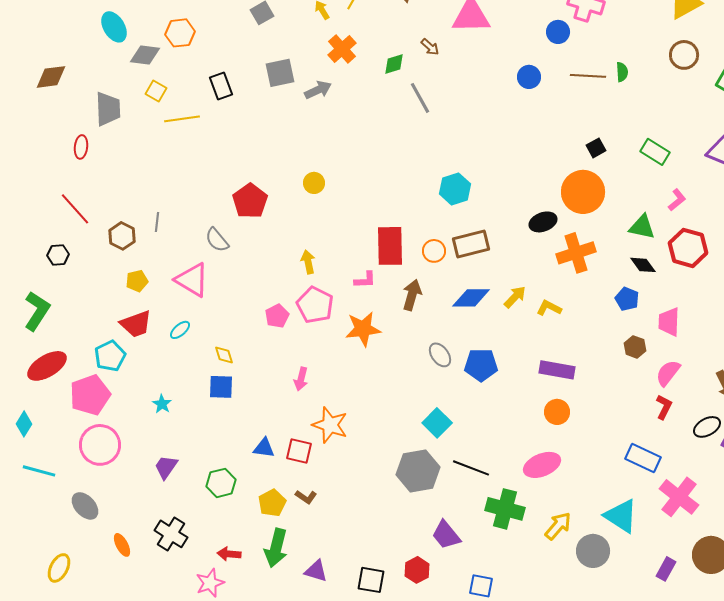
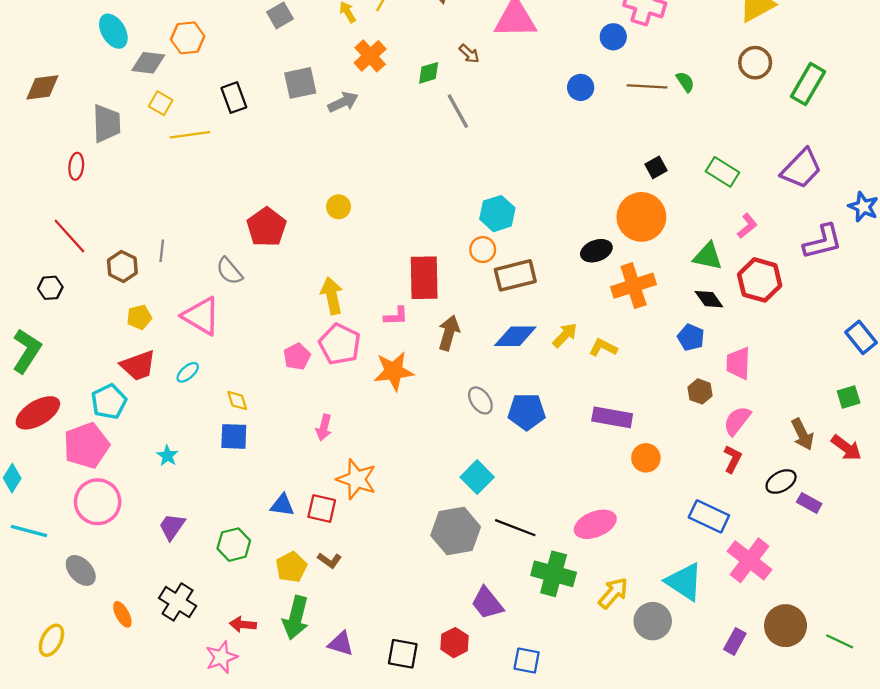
green semicircle: (622, 72) -> (685, 82), turned -30
orange circle: (434, 251) -> (483, 250), moved
yellow arrow: (308, 262) -> (332, 296), size x1.4
orange circle: (557, 412) -> (646, 458), moved

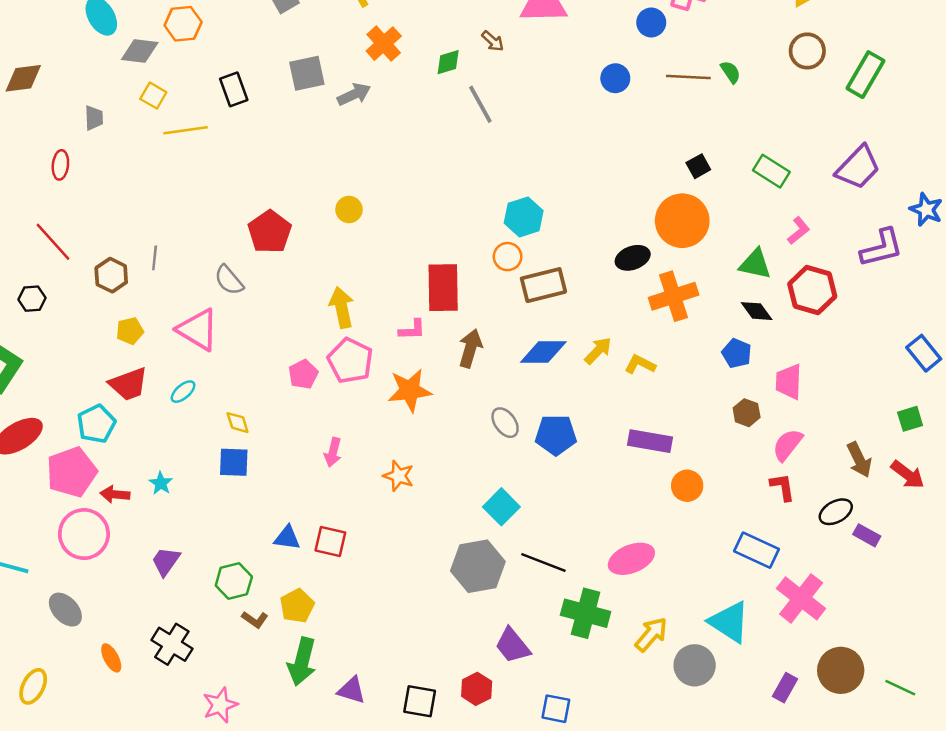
gray trapezoid: (107, 123) -> (94, 118), size x0.6
red L-shape: (733, 459) -> (783, 487), turned -36
orange star: (357, 479) -> (399, 476), moved, size x0.7
brown L-shape: (330, 560) -> (255, 619), moved
red arrow: (243, 625) -> (115, 494), moved

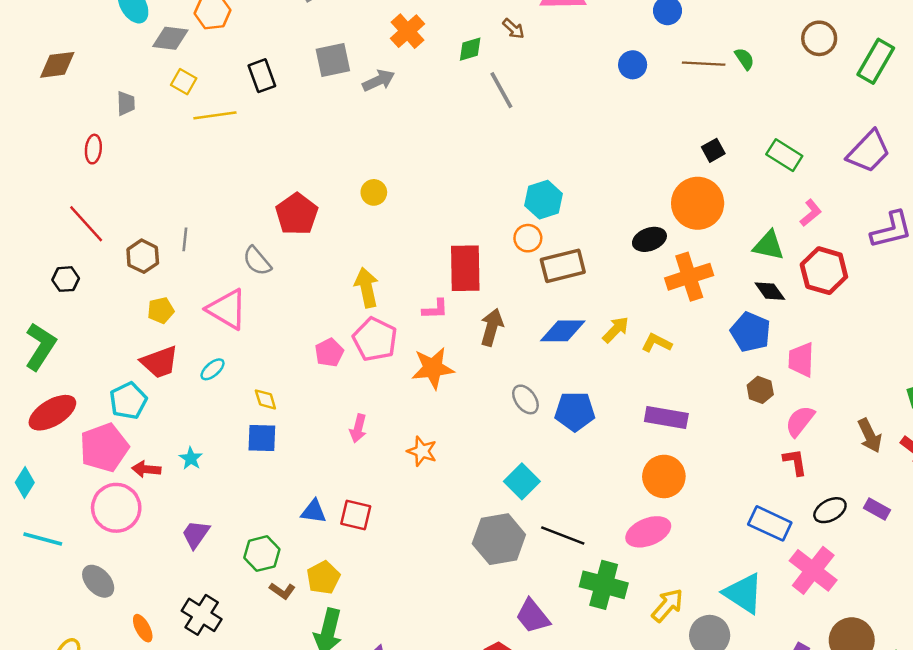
blue pentagon: (737, 353) -> (751, 332), size x1.4
orange circle: (687, 486) -> (664, 476), moved, size x1.4
black ellipse: (836, 512) -> (830, 510), moved

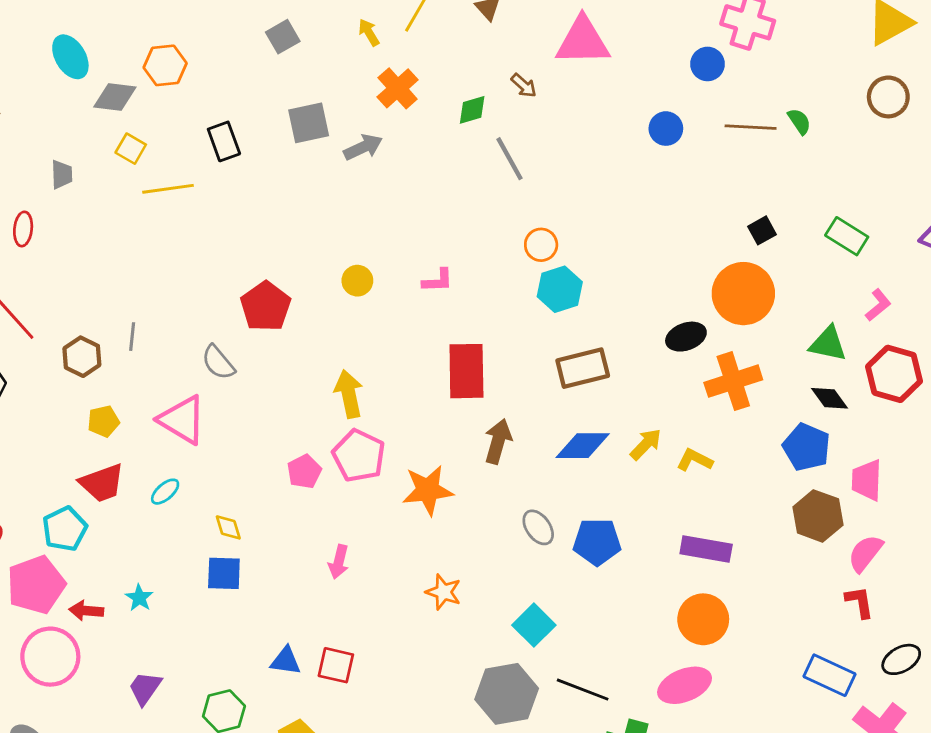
orange circle: (528, 238) -> (541, 245), moved
pink L-shape: (435, 309) -> (438, 281), moved
brown hexagon: (760, 390) -> (818, 516), size x1.6
orange star: (422, 451) -> (443, 592), moved

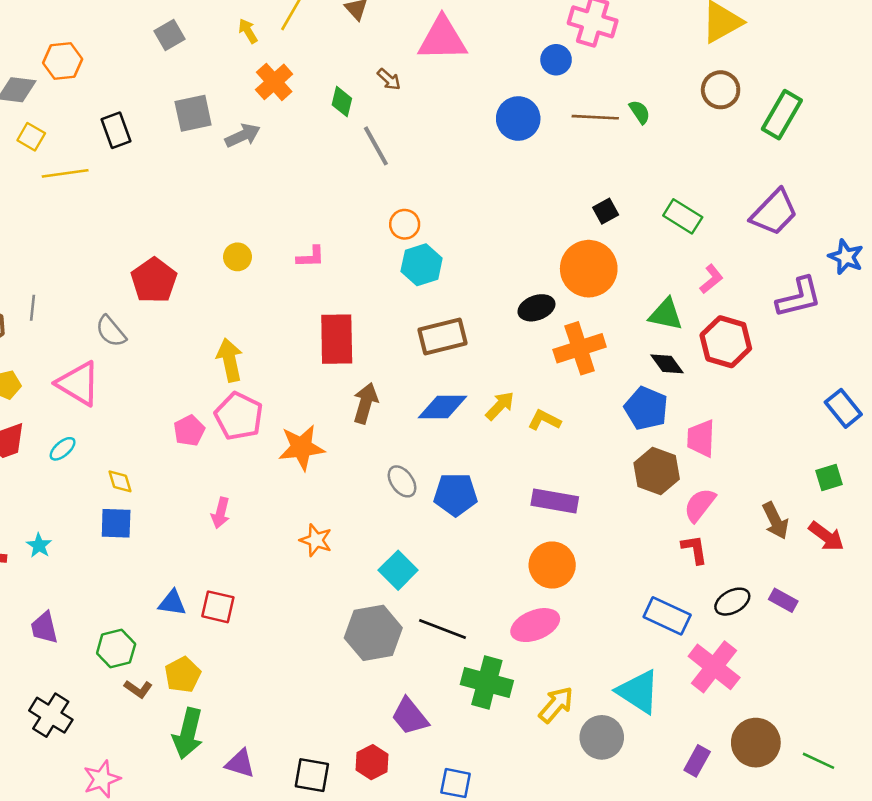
green diamond: (472, 110) -> (342, 102), turned -60
blue circle: (666, 129) -> (518, 118), size x1.4
purple trapezoid: (145, 688) -> (44, 628), turned -48

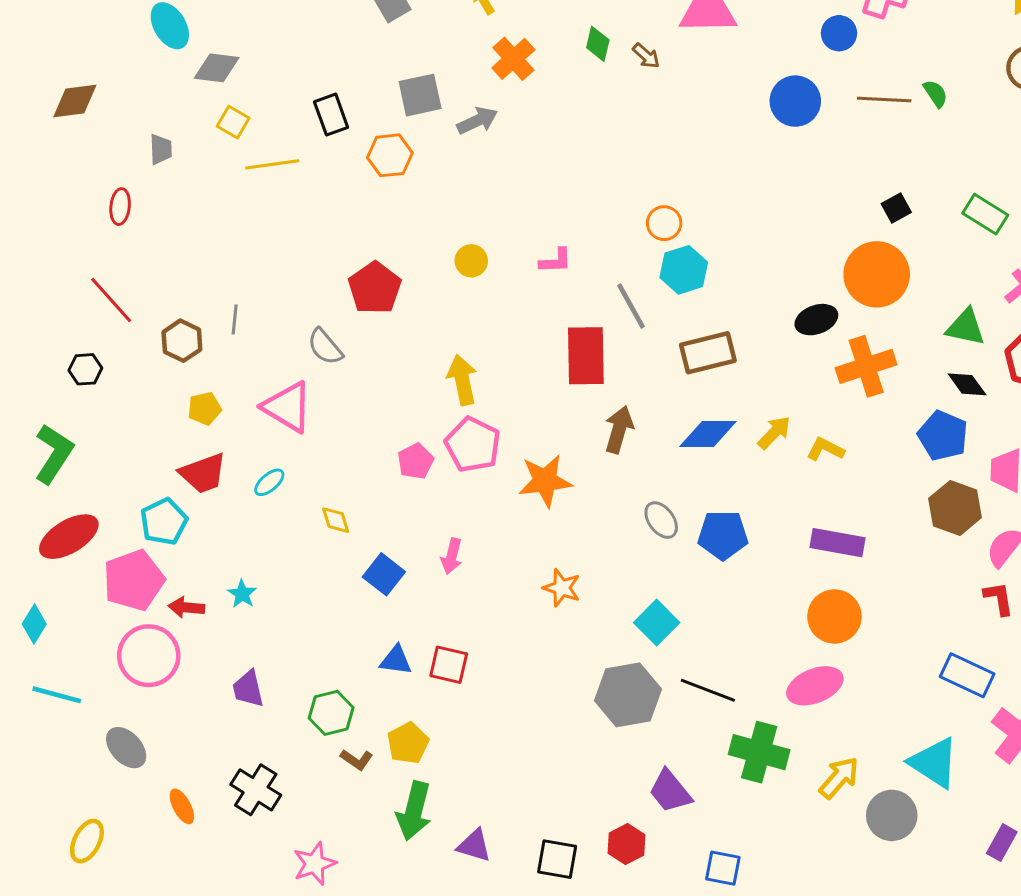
orange hexagon: (63, 61) -> (390, 155), moved
green diamond: (342, 102) -> (598, 44), moved
gray line: (376, 146) -> (631, 306), moved
blue square: (116, 523) -> (384, 574), moved, turned 36

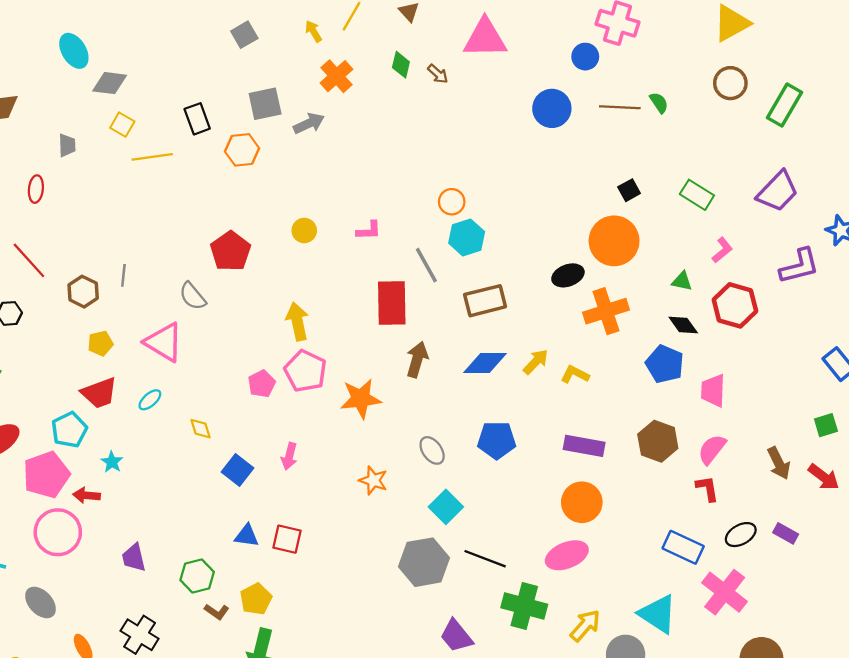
green triangle: (966, 327) -> (682, 281), size x0.7
brown hexagon: (955, 508) -> (658, 441), moved
gray ellipse: (661, 520) -> (432, 450), moved
cyan star: (242, 594) -> (112, 462), moved

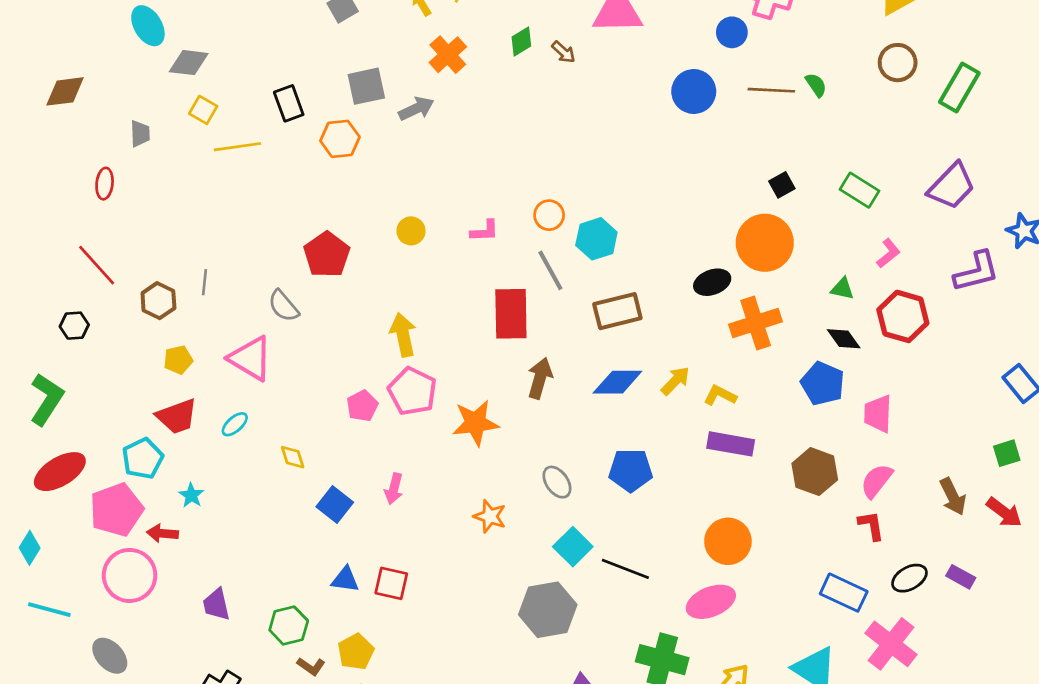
green diamond: (401, 65) -> (521, 42), turned 45
orange circle: (452, 202) -> (549, 215), moved
purple rectangle: (584, 446) -> (731, 444), moved
black line: (485, 559) -> (625, 569), moved

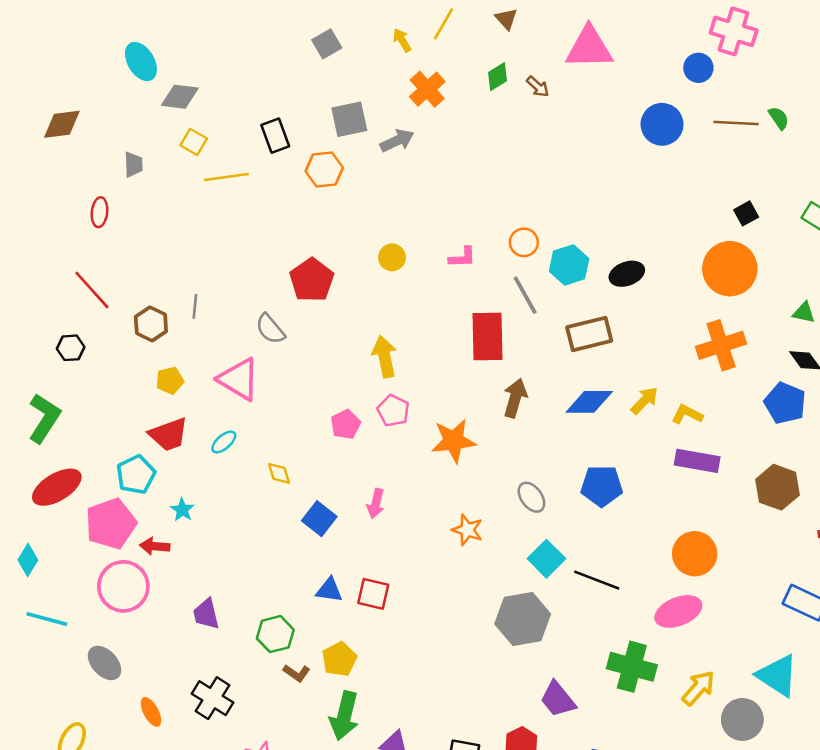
black ellipse: (712, 282) -> (627, 274), moved
pink pentagon: (412, 391) -> (393, 411), size x0.7

